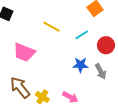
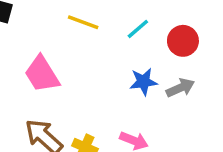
pink trapezoid: (24, 52) -> (42, 74), turned 45
gray arrow: (101, 71) -> (180, 88), turned -77

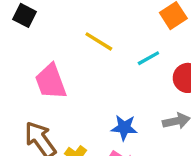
blue star: (143, 82) -> (124, 128), moved

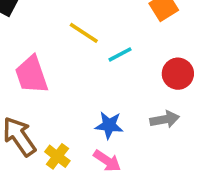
cyan line: (148, 58) -> (120, 54), moved

